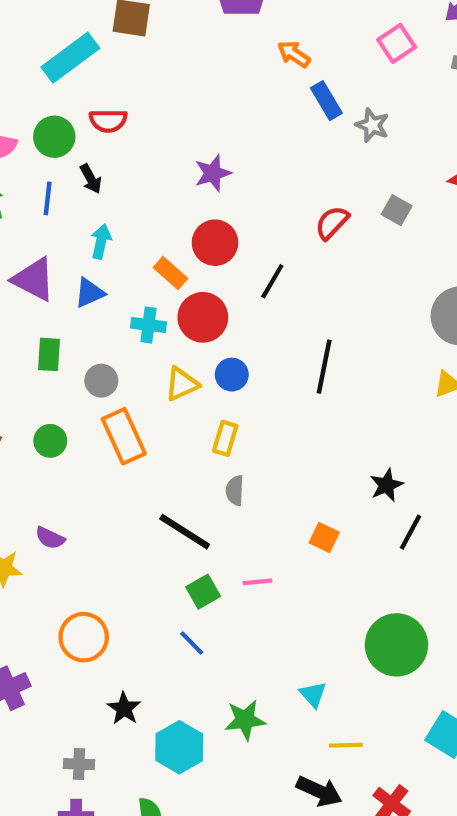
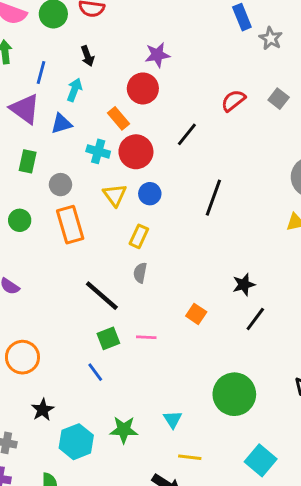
black arrow: (91, 179) -> (87, 56), moved
blue line: (48, 198) -> (41, 72), moved
red circle: (215, 243) -> (143, 88), moved
yellow triangle: (182, 384) -> (115, 195), turned -50

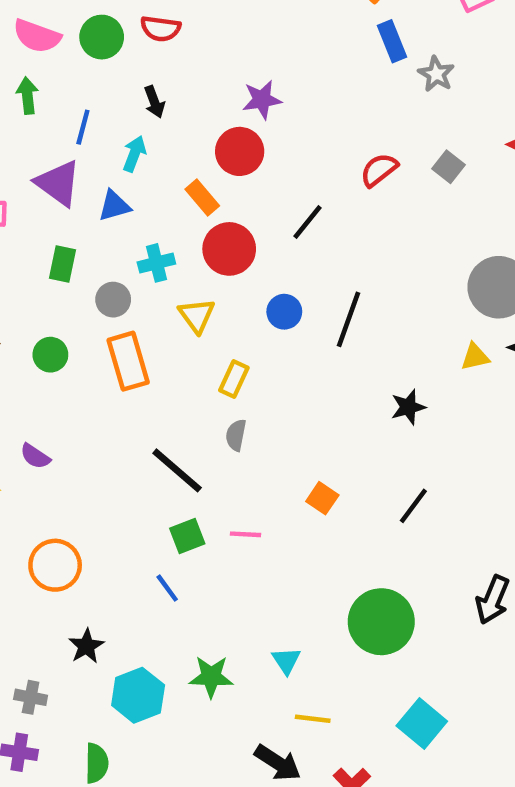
cyan cross: (98, 151) -> (156, 263), moved, turned -30
blue circle: (150, 194) -> (284, 312), moved
black star: (244, 285) -> (408, 407), moved

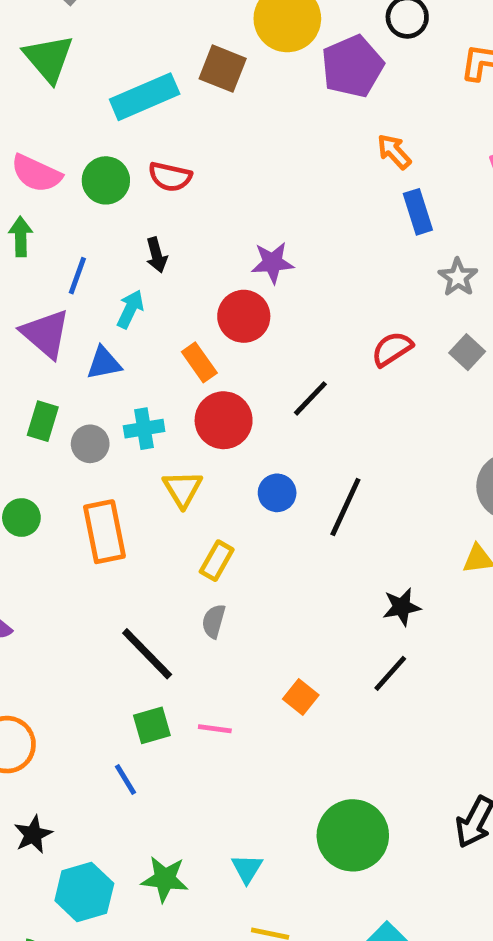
gray star: (436, 74) -> (458, 277), moved
gray circle: (113, 300) -> (90, 444), moved
black line: (413, 506) -> (390, 673), moved

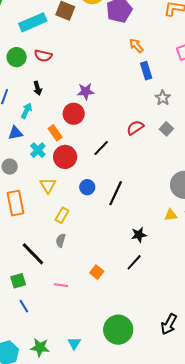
cyan cross: (144, 429) -> (38, 150), moved, turned -35
green square: (152, 725) -> (18, 281), moved

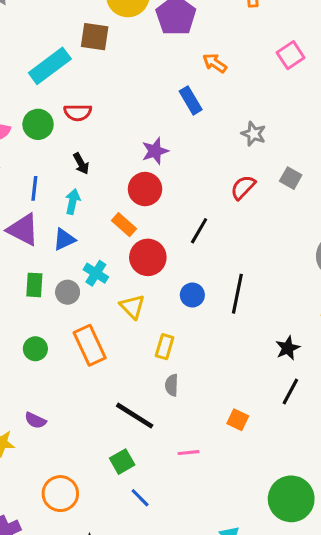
blue rectangle: (146, 71) -> (191, 100), moved
gray star: (163, 98) -> (254, 134), moved
cyan cross: (38, 150) -> (96, 273), moved

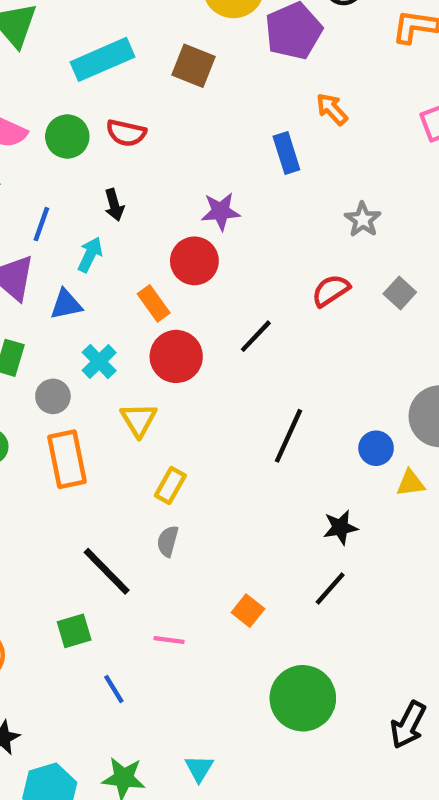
brown square: (95, 37) -> (193, 66), moved
gray circle: (68, 292) -> (53, 396), moved
blue circle: (192, 295) -> (376, 448), moved
blue line: (140, 498) -> (114, 689), moved
green circle: (291, 499) -> (303, 698), moved

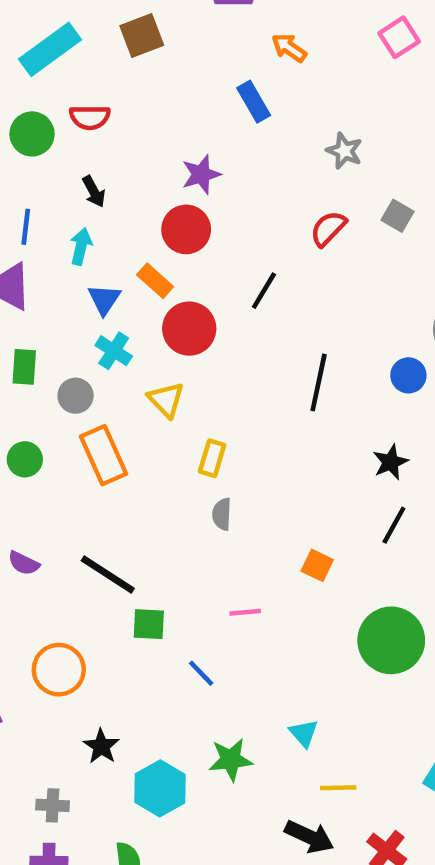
brown square: (193, 66) -> (142, 35), turned -30
blue triangle: (66, 304) -> (104, 299), moved, turned -32
black line: (107, 571) -> (108, 574), moved
green square: (74, 631) -> (149, 624), turned 32

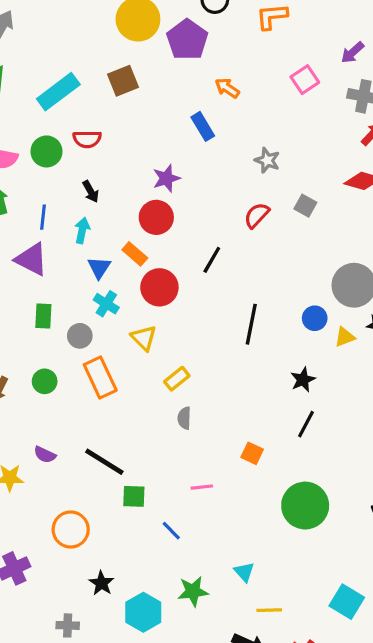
yellow rectangle: (212, 458) -> (177, 379), turned 35

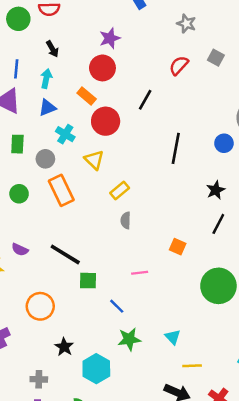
blue triangle: (99, 268) -> (47, 108), moved, turned 36
green star: (193, 591) -> (129, 339), moved

